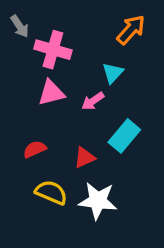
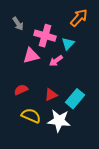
gray arrow: (20, 26) -> (18, 24), moved
pink cross: (53, 50) -> (45, 36), moved
cyan rectangle: (124, 136) -> (75, 99), moved

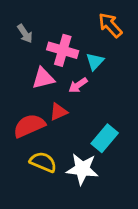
orange arrow: (79, 18) -> (110, 25), turned -84
red semicircle: (21, 90) -> (29, 126), size x1.6
red triangle: (51, 95) -> (59, 112), moved

